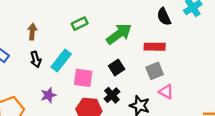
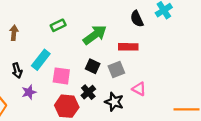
black arrow: (36, 59) -> (17, 71), moved
black square: (117, 67) -> (93, 66), turned -32
gray square: (155, 71) -> (116, 69), moved

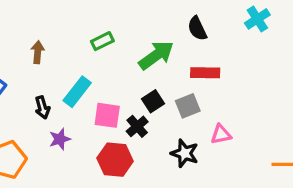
black semicircle: (137, 19) -> (197, 28), moved
black square: (93, 66) -> (153, 101), turned 32
pink triangle: (139, 89) -> (221, 134), turned -40
black cross: (88, 92) -> (137, 126), moved

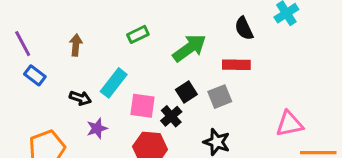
black semicircle: (197, 28) -> (244, 28), moved
black arrow: (42, 107) -> (80, 98), turned -55
pink triangle: (221, 134) -> (289, 124), moved, size x1.4

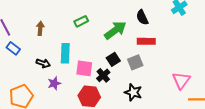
black semicircle: (244, 28) -> (142, 17), moved
cyan rectangle: (114, 83) -> (65, 53), turned -36
pink triangle: (289, 124) -> (181, 80), turned -42

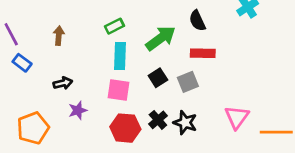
cyan rectangle: (65, 53) -> (120, 56), moved
black arrow: (43, 63) -> (63, 83), turned -32
black cross: (103, 75) -> (158, 120), moved
pink triangle: (181, 80) -> (237, 117), moved

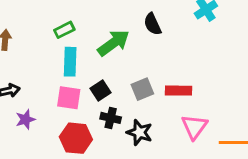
red rectangle: (203, 53) -> (179, 91), moved
black square: (158, 78) -> (100, 91), moved
black cross: (158, 120) -> (111, 118), moved, turned -36

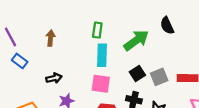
green rectangle: (64, 30) -> (97, 30), turned -56
black square: (100, 91) -> (137, 74), moved

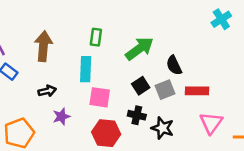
black semicircle: (167, 26) -> (174, 65), moved
brown arrow: (51, 38) -> (43, 46), size x1.6
cyan rectangle: (102, 55) -> (86, 69), moved

